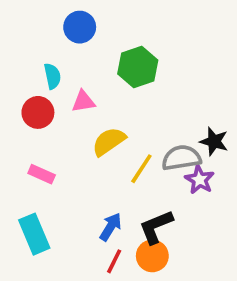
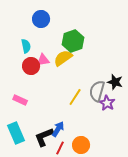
red circle: (38, 112) -> (31, 66), moved
yellow semicircle: (109, 141) -> (63, 58), moved
gray semicircle: (181, 158) -> (97, 91), turned -65
black L-shape: (156, 227) -> (44, 137), moved

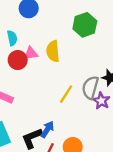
green hexagon: (73, 41) -> (85, 25), moved
yellow semicircle: (63, 58) -> (53, 51), turned -60

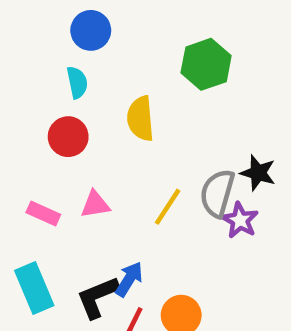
cyan semicircle: (12, 38) -> (77, 82), moved
pink triangle: (31, 53) -> (95, 204), moved

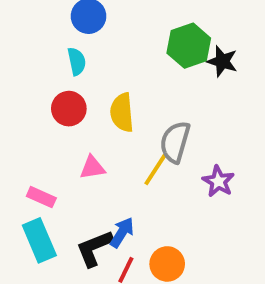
yellow semicircle: (140, 119) -> (122, 113), moved
black star: (258, 173) -> (222, 61), moved
gray semicircle: (217, 193) -> (175, 142), moved
pink rectangle: (43, 213) -> (41, 197), moved

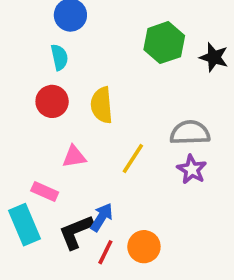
black star: (222, 61) -> (214, 57), moved
gray semicircle: (175, 142) -> (190, 133), moved, turned 72
pink rectangle: (41, 197) -> (45, 191), moved

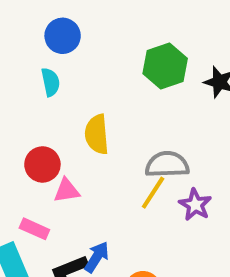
red circle: (52, 101) -> (42, 164), moved
gray semicircle: (190, 133) -> (167, 164), moved
yellow line: (133, 158) -> (153, 193), moved

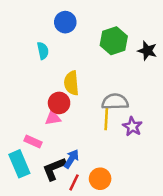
blue circle: (63, 36) -> (65, 22), moved
red circle: (42, 164) -> (59, 103), moved
yellow line: (153, 193) -> (106, 119), turned -30

